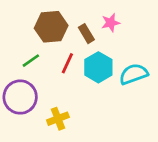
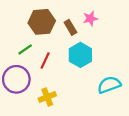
red line: (67, 63) -> (45, 61), moved
cyan semicircle: (134, 74) -> (109, 85), moved

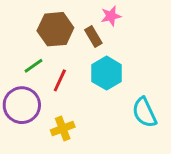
pink star: (90, 19) -> (111, 16), moved
cyan semicircle: (109, 85) -> (144, 112), turned -95

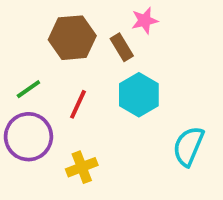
green line: (33, 66) -> (28, 89), moved
cyan semicircle: (144, 112) -> (188, 146), turned 48

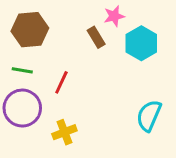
brown hexagon: (72, 38) -> (30, 30), moved
green line: (28, 89) -> (22, 70), turned 45
cyan hexagon: (139, 95) -> (141, 43), moved

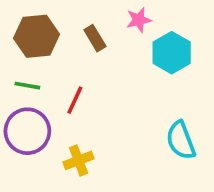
brown rectangle: (96, 37) -> (95, 38), moved
cyan semicircle: (149, 116) -> (181, 140), turned -44

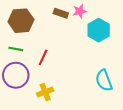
brown rectangle: (95, 38) -> (61, 13), moved, turned -40

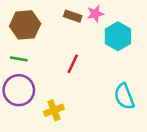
red line: (43, 57) -> (73, 64), moved

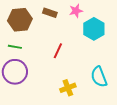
brown rectangle: (73, 16) -> (50, 13), moved
yellow cross: (54, 110) -> (68, 88), moved

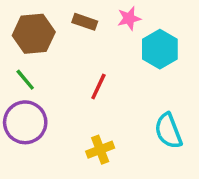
green line: (15, 47) -> (25, 80), turned 40
yellow cross: (68, 88) -> (100, 150), moved

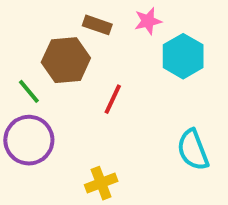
brown hexagon: (34, 34) -> (66, 60), moved
yellow cross: (100, 150) -> (101, 183), moved

